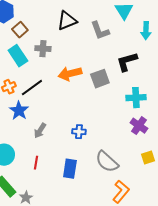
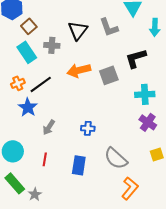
black triangle: (67, 21) -> (78, 30), moved, turned -30

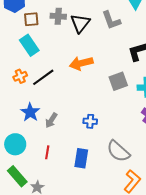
brown square: (29, 26) -> (31, 19), turned 35
gray cross: (52, 45) -> (58, 16), moved
gray square: (109, 75) -> (118, 81), moved
blue star: (28, 107) -> (30, 112), moved

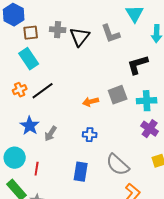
orange arrow: (81, 63) -> (91, 102), moved, size x0.7
red line: (47, 152) -> (37, 169), moved

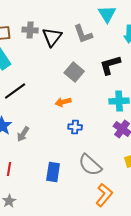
gray square: (118, 95) -> (74, 72), moved, turned -30
blue cross: (90, 135) -> (75, 127), moved

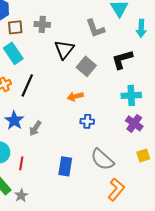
black triangle: (52, 37) -> (64, 49), moved
black line: (15, 91) -> (27, 85), turned -30

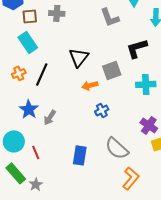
black triangle: (64, 49) -> (79, 57), moved
gray square: (86, 66) -> (112, 70), moved, turned 30
blue cross: (87, 121) -> (102, 110), turned -32
purple cross: (134, 123) -> (149, 125), moved
red line: (21, 163) -> (36, 152), turned -32

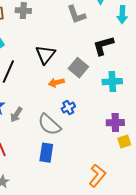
gray square: (112, 70) -> (78, 68), turned -30
purple cross: (149, 125) -> (115, 123), turned -36
gray semicircle: (117, 148) -> (49, 125), moved

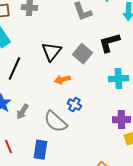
gray square: (78, 68) -> (82, 54), moved
blue cross: (68, 108) -> (74, 105), turned -32
blue rectangle: (46, 153) -> (40, 150), moved

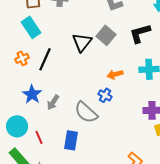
gray square: (82, 54) -> (106, 35), moved
orange arrow: (62, 80) -> (115, 74), moved

